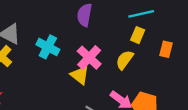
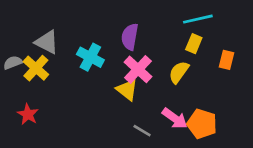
purple semicircle: (84, 15) -> (130, 37), moved

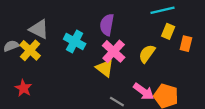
yellow rectangle: (194, 44) -> (168, 31), moved

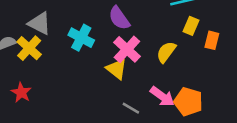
purple semicircle: (107, 25) -> (119, 18), turned -45

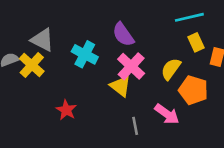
yellow rectangle: (191, 26) -> (196, 42), turned -48
red star: (21, 92) -> (66, 110), moved
orange pentagon: (188, 102) -> (193, 90), moved
gray line: (131, 108) -> (135, 126), turned 48

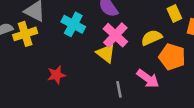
yellow cross: (32, 65) -> (25, 34), turned 30
yellow semicircle: (171, 69) -> (152, 38), turned 30
red star: (66, 110) -> (56, 75), turned 30

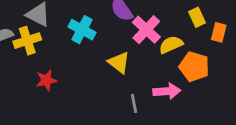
pink cross: (115, 35) -> (146, 30), moved
red star: (56, 75) -> (46, 80), moved
pink arrow: (148, 79) -> (167, 91), turned -40

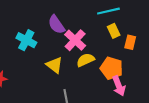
yellow semicircle: (171, 45) -> (86, 60), moved
pink arrow: (167, 91) -> (119, 86), moved, turned 72

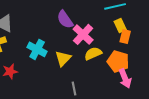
cyan cross: (26, 40) -> (37, 49), moved
orange rectangle: (130, 42) -> (125, 36), moved
yellow triangle: (54, 65) -> (63, 58), turned 36

